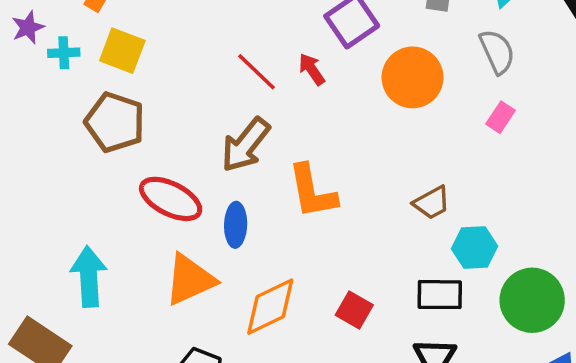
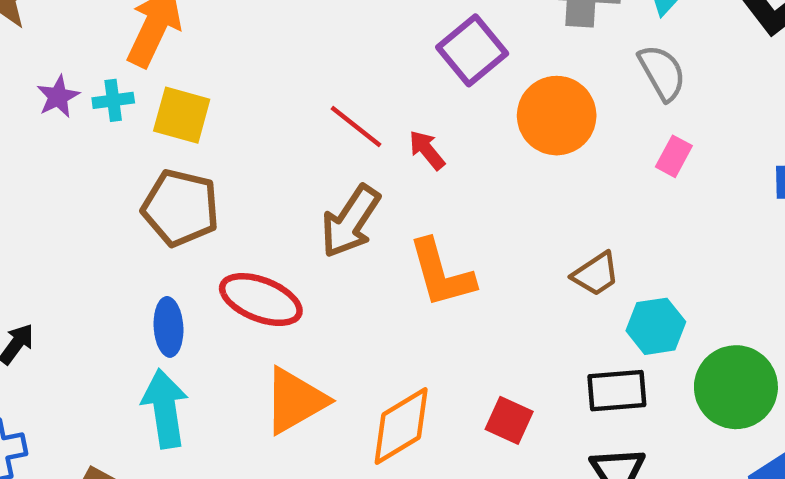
cyan cross: (64, 53) -> (113, 100), moved
red arrow: (312, 69) -> (427, 150), moved
blue ellipse: (236, 225) -> (168, 327), moved

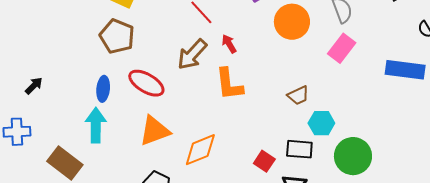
red arrow: (427, 150) -> (229, 44), moved
pink rectangle: (674, 156) -> (342, 48), size x1.6
red square: (509, 420) -> (264, 161), moved

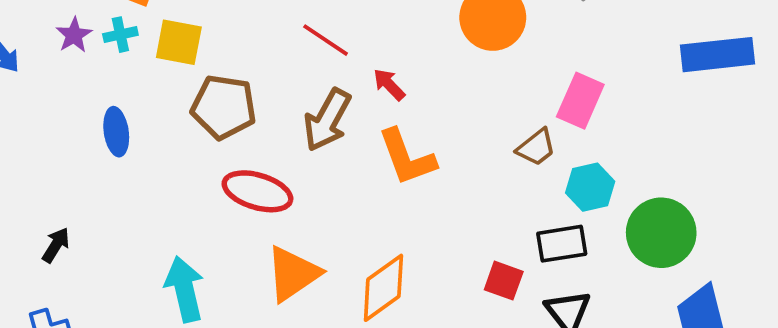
brown pentagon: (117, 36) -> (224, 107), moved
pink rectangle: (342, 48) -> (580, 101), moved
blue ellipse: (103, 89) -> (116, 132), moved

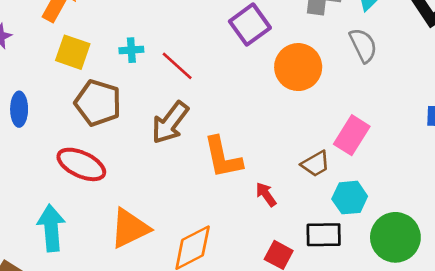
cyan cross: (120, 35) -> (131, 50), moved
red arrow: (389, 85) -> (266, 194), moved
red ellipse: (257, 191) -> (81, 164), moved

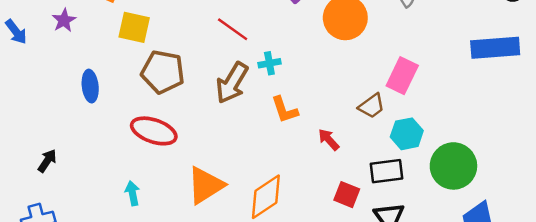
cyan cross: (131, 50) -> (269, 63), moved
orange L-shape: (223, 157) -> (285, 110), size x0.7
cyan arrow: (51, 228) -> (132, 193), size x0.6

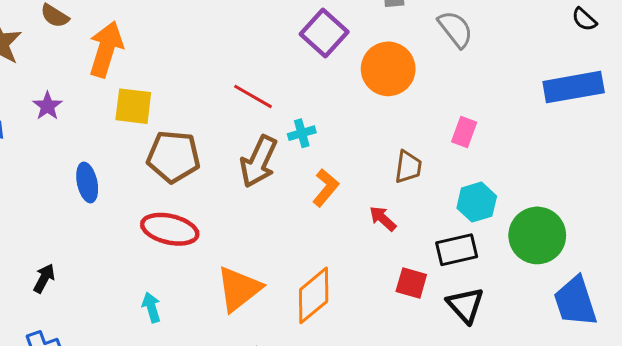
pink rectangle: (402, 76) -> (464, 132), size x0.7
brown trapezoid: (372, 106) -> (408, 167), moved, turned -40
orange L-shape: (285, 110) -> (326, 188), turned -116

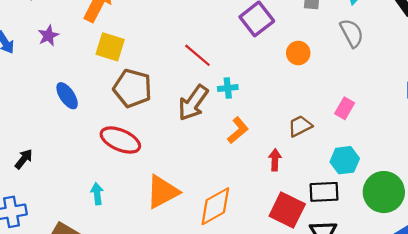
orange circle: (388, 69) -> (298, 53), size x0.6
brown trapezoid: (408, 167) -> (300, 126), turned -135
blue ellipse: (87, 183) -> (67, 96), turned -32
red arrow: (383, 219) -> (275, 160), turned 40
red square: (411, 283) -> (287, 210), size x1.5

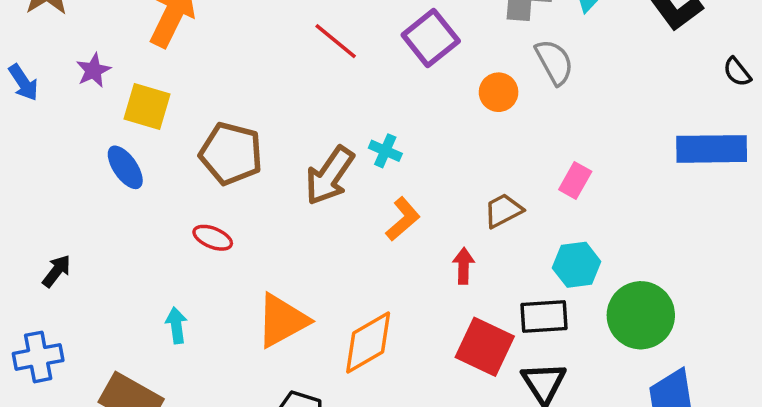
gray semicircle: (352, 33) -> (554, 62), moved
yellow square: (110, 47) -> (147, 106), moved
red line: (197, 55) -> (336, 41), moved
cyan cross: (228, 88) -> (385, 151), turned 30
red ellipse: (120, 140) -> (213, 238), size x0.6

